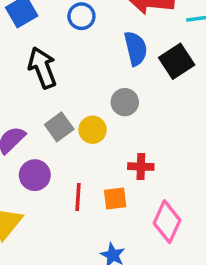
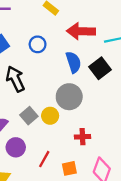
gray circle: (125, 102) -> (69, 97), size x1.5
red line: (78, 197) -> (44, 159), turned 30
orange square: (115, 199) -> (69, 168), moved

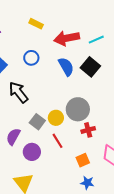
gray circle: (69, 97) -> (78, 109), moved
red line: (44, 159) -> (57, 141), moved, turned -49

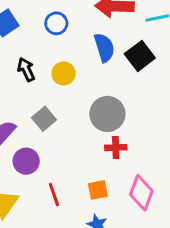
black arrow: (18, 92) -> (26, 69), size x0.7
yellow circle: (56, 118) -> (64, 73), moved
red line: (57, 141) -> (54, 195), moved

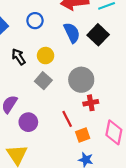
gray square: (44, 119) -> (43, 81), moved
red line: (54, 195) -> (67, 119), moved

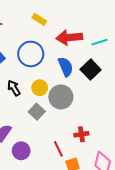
blue circle: (35, 21) -> (31, 54), size x1.6
gray circle: (81, 80) -> (61, 97), moved

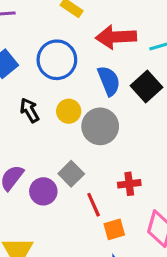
gray square: (37, 112) -> (71, 174), moved
purple circle: (21, 151) -> (43, 191), moved

